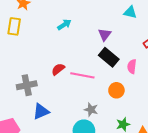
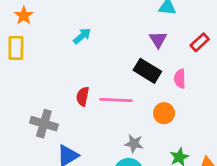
purple triangle: (105, 35) -> (158, 40), moved
red semicircle: (58, 69) -> (83, 96), turned -32
gray cross: (27, 85) -> (44, 124), turned 36

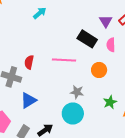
purple triangle: (158, 40) -> (106, 21), moved
red semicircle: (83, 96) -> (29, 62), moved

